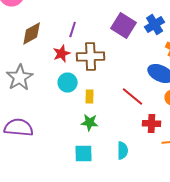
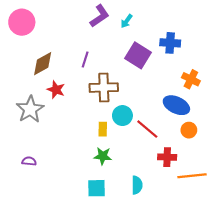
blue cross: (155, 24) -> (170, 43), moved, turned 36
red star: (62, 54) -> (56, 90), moved, turned -30
cyan circle: (68, 82) -> (122, 116), moved
purple semicircle: (19, 128) -> (29, 161), size x0.5

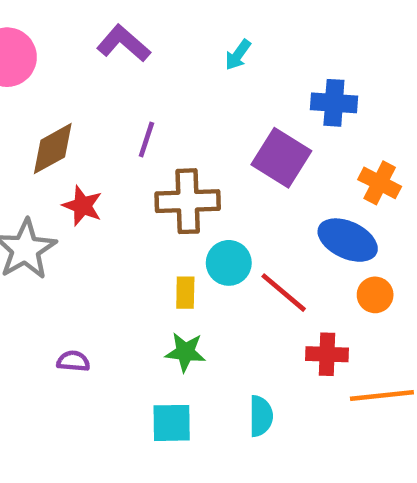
purple L-shape: (100, 16) -> (124, 43), moved, turned -105
purple square: (138, 55) -> (281, 158), moved
purple semicircle: (29, 161) -> (73, 361), moved

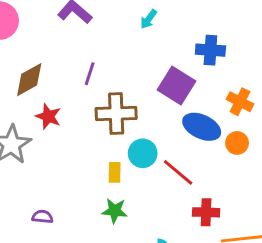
blue ellipse: (348, 240) -> (202, 127), moved
orange circle: (375, 295) -> (237, 143), moved

